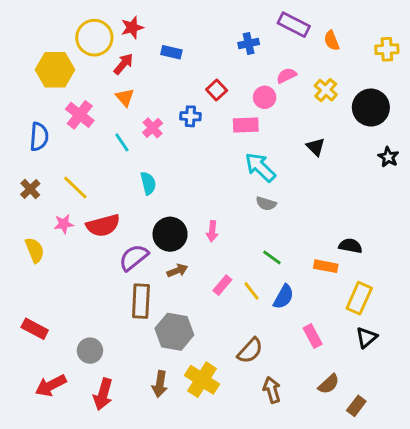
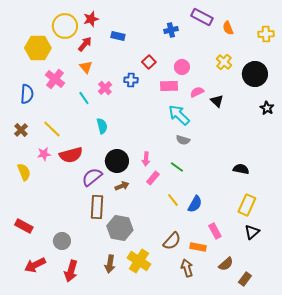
pink semicircle: (286, 76) -> (197, 92), moved
green line: (272, 257) -> (177, 167), moved
orange rectangle: (326, 266) -> (198, 247), moved
pink rectangle: (222, 285) -> (153, 178), moved

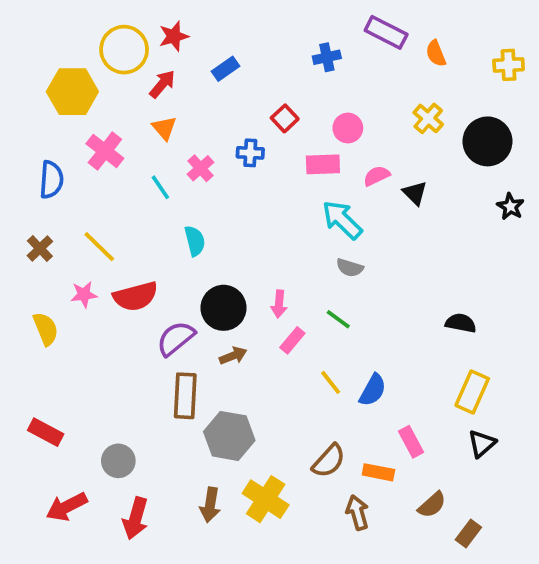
blue rectangle: (118, 36) -> (225, 69), turned -48

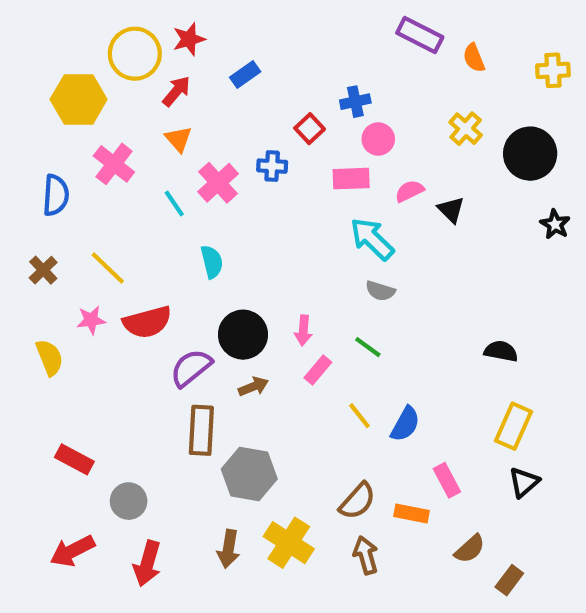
blue cross: (327, 57) -> (355, 102), moved
pink cross: (201, 168) -> (218, 183), size x1.4
red rectangle: (46, 432) -> (74, 459), moved
brown arrow: (357, 512) -> (366, 555), moved

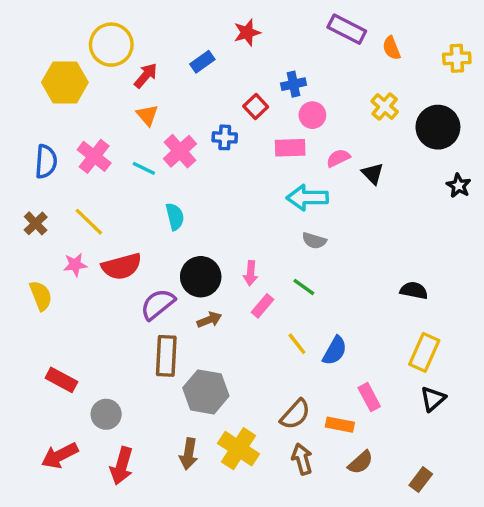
red star: (189, 39) -> (247, 33), moved
pink cross: (114, 164) -> (94, 156), moved
cyan line: (174, 204) -> (144, 168), turned -30
cyan arrow: (372, 239) -> (307, 198), turned -45
brown semicircle: (470, 549) -> (361, 462), moved

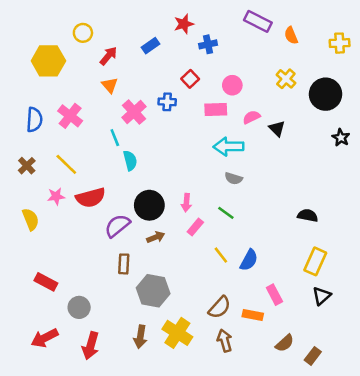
yellow circle: (111, 45) -> (83, 33), size x0.6
blue cross: (294, 84) -> (208, 44), moved
cyan line: (144, 168) -> (115, 138), moved, turned 42
brown rectangle: (166, 356) -> (124, 264), size x0.7
brown semicircle: (361, 462) -> (285, 343), moved

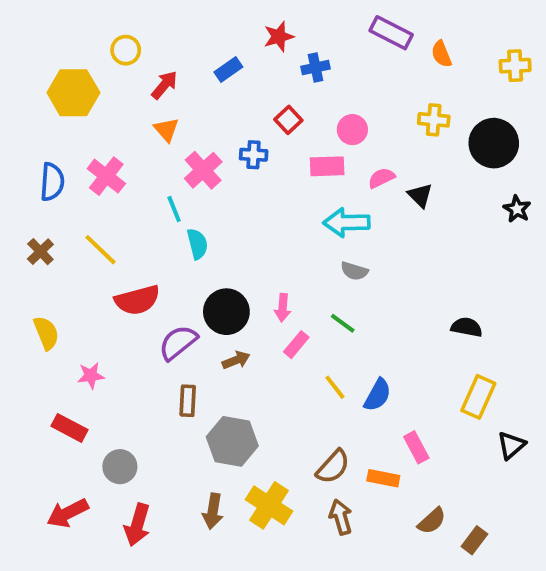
yellow cross: (286, 79) -> (434, 120), turned -36
pink star: (56, 196) -> (91, 376), moved
black triangle: (322, 296) -> (511, 445), moved

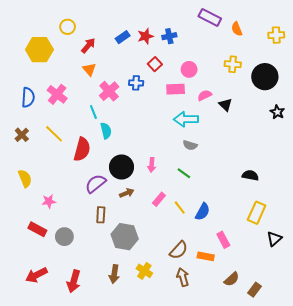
red star: (279, 37) -> (145, 36), moved
red semicircle: (137, 300) -> (82, 149), moved, turned -60
pink rectangle: (296, 345) -> (159, 199), moved
gray circle: (120, 467) -> (64, 237), moved
yellow cross: (269, 505) -> (144, 271), size x0.7

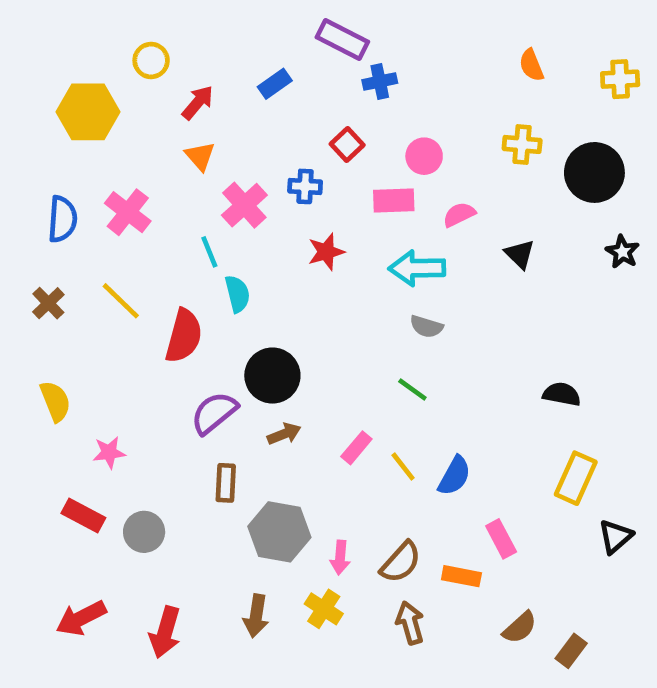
purple rectangle: (210, 17) -> (342, 39), moved
red star: (145, 36) -> (326, 252), moved
black triangle: (225, 105) -> (520, 254), moved
pink arrow: (152, 165) -> (340, 558), moved

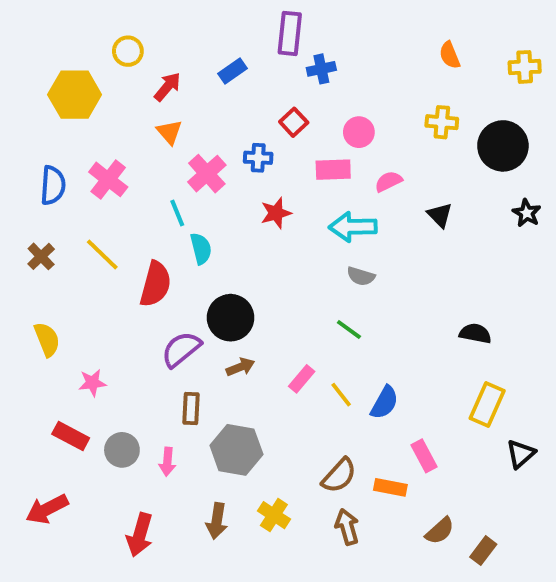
purple rectangle: (342, 39) -> (290, 33), turned 69
pink arrow: (340, 558) -> (167, 462), moved
red arrow: (81, 618) -> (47, 509), moved

